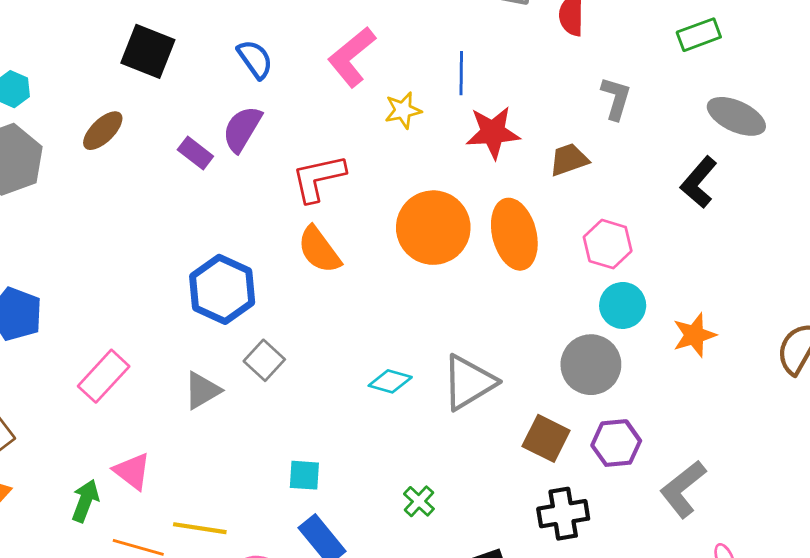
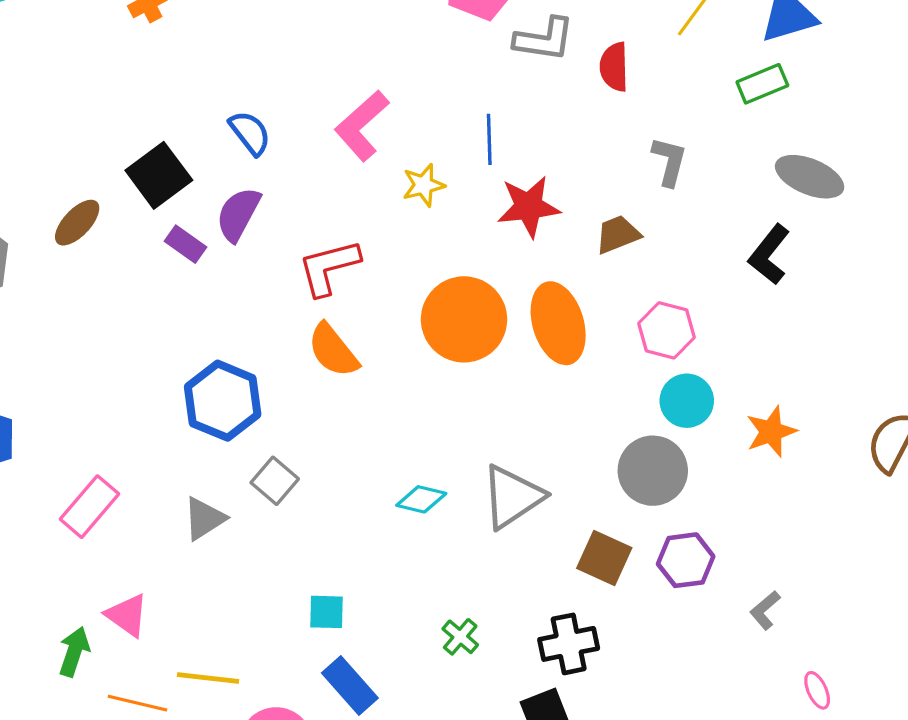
black square: (148, 51) -> (159, 175), moved, turned 34
gray L-shape: (683, 489) -> (765, 610), size x0.6
black cross: (563, 514) -> (569, 644), moved

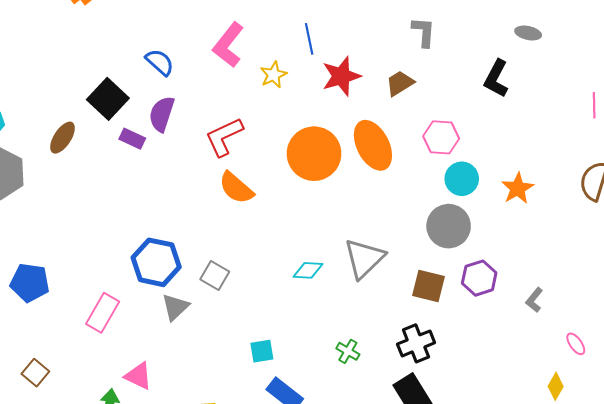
gray ellipse: (810, 177) -> (528, 33), moved, size x0.6
blue hexagon: (223, 401) -> (156, 262), moved

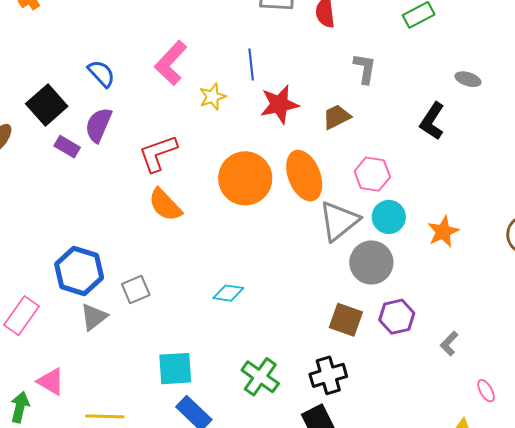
gray triangle: (364, 258) -> (339, 221), moved
gray square: (215, 276) -> (136, 289), turned 32
cyan square: (262, 351) -> (175, 369), size x1.5
green cross: (348, 351) -> (260, 377), size x1.6

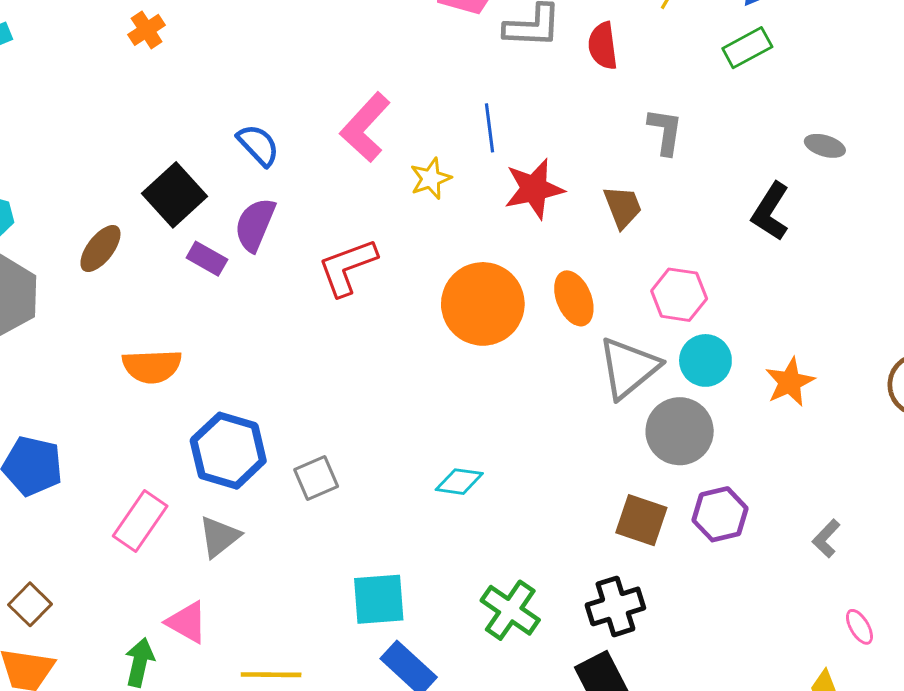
brown trapezoid: (337, 117) -> (623, 207), turned 96
orange ellipse: (304, 176) -> (574, 298), size x0.7
orange semicircle: (165, 205) -> (152, 366), moved, turned -48
gray triangle: (94, 317) -> (219, 537), moved
gray L-shape: (449, 344) -> (826, 538), moved

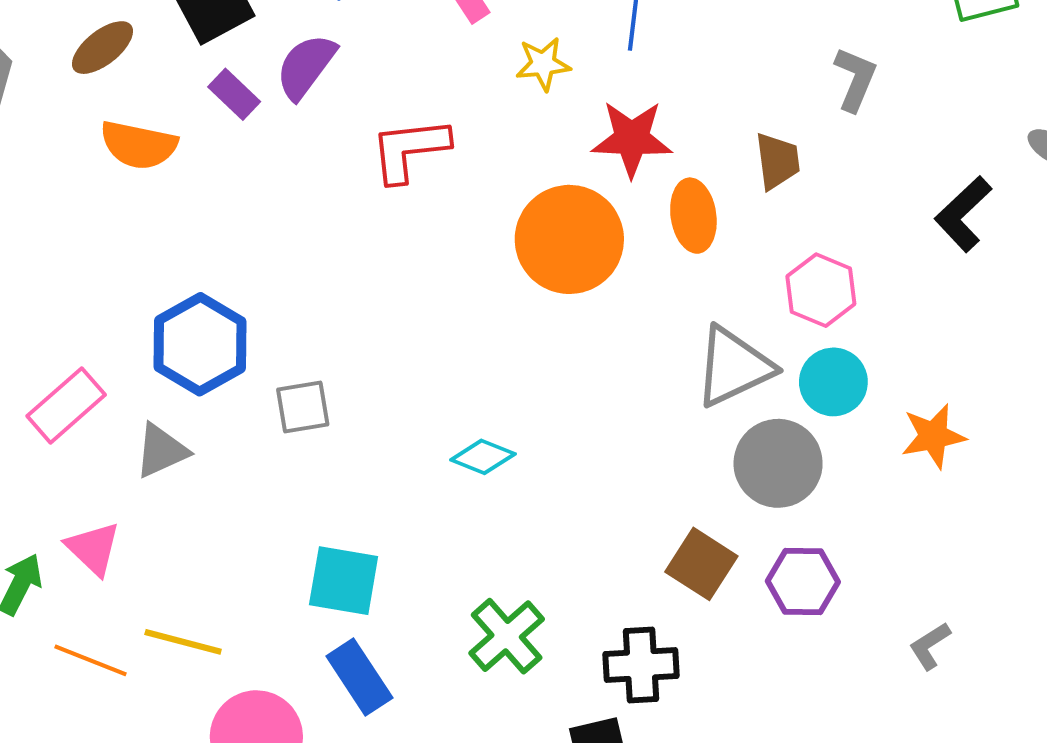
red star: (534, 189) -> (632, 139), moved
orange ellipse: (574, 298) -> (693, 216), moved
orange semicircle: (152, 366) -> (139, 145), moved

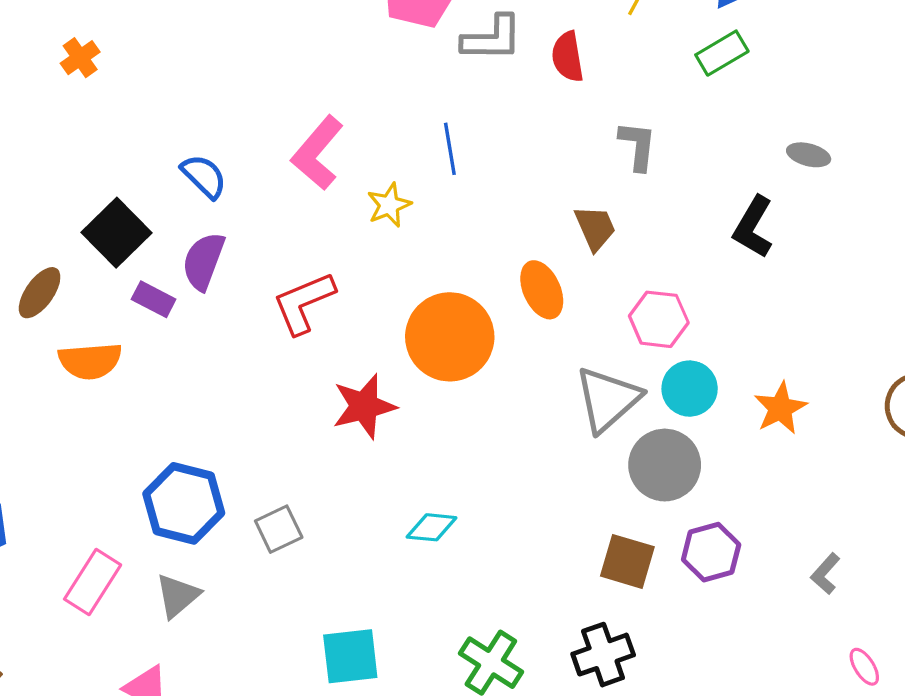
red star: (632, 139) -> (364, 406), moved

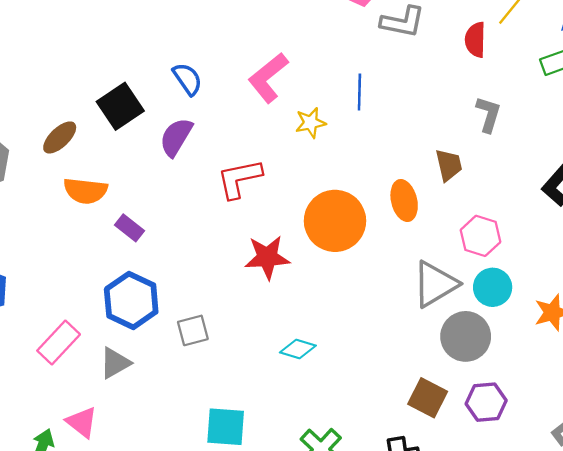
red semicircle: (568, 57) -> (475, 40), moved
purple rectangle: (154, 299) -> (130, 228), moved

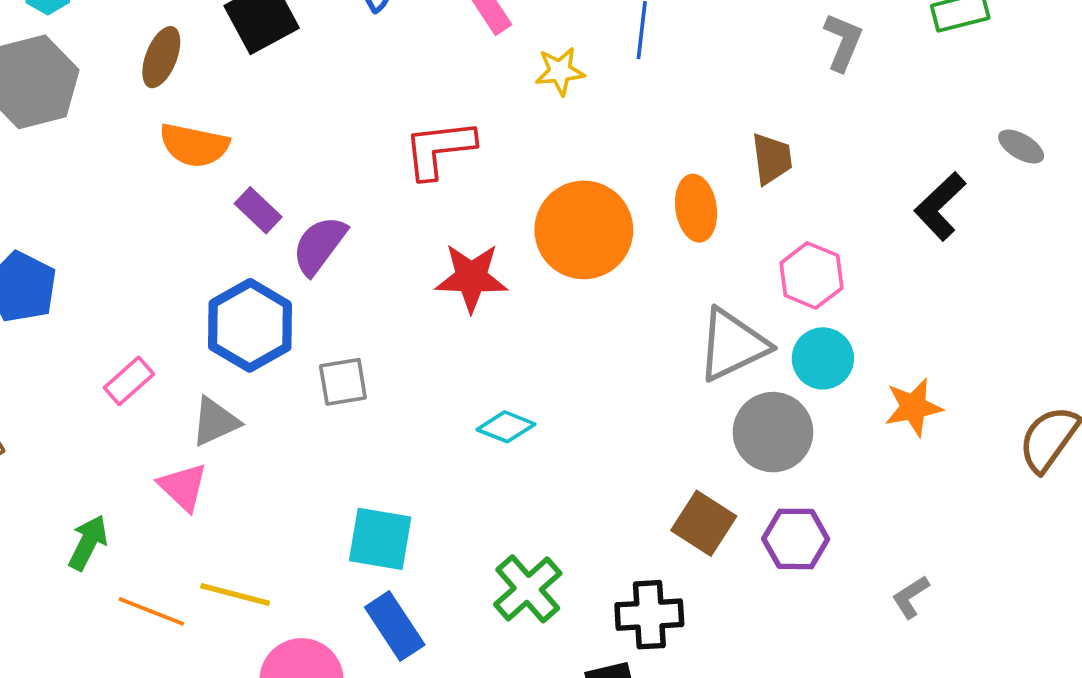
gray L-shape: (488, 114) -> (843, 42), moved
brown ellipse: (60, 137) -> (161, 57), turned -30
purple semicircle: (176, 137) -> (319, 245), moved
pink rectangle: (59, 343) -> (129, 381), size x0.7
pink triangle: (82, 422) -> (183, 487), moved

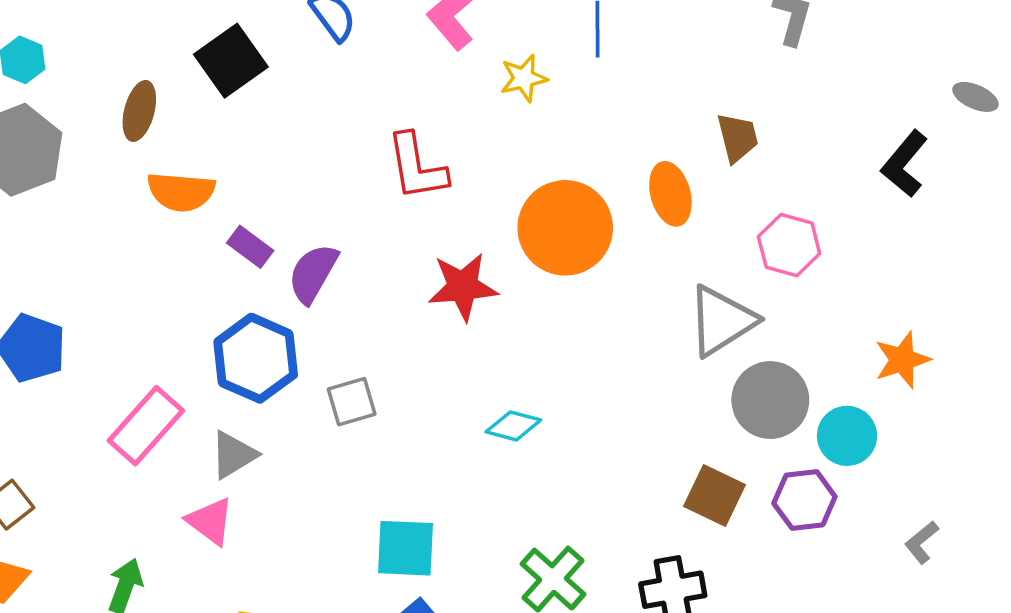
red L-shape: (439, 149) -> (417, 167), turned -86
cyan circle: (823, 358) -> (847, 436), moved
pink rectangle: (129, 381) -> (146, 426), size x1.6

